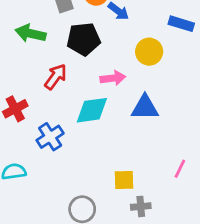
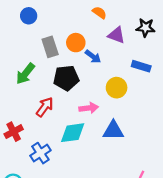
green arrow: (31, 34) -> (25, 74), turned -65

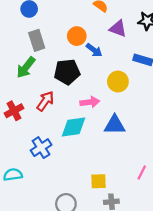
gray rectangle: (50, 47) -> (37, 40), moved
red cross: (14, 132) -> (14, 111), moved

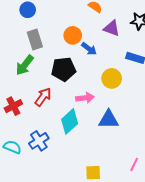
cyan diamond: (74, 127) -> (70, 121), turned -35
cyan semicircle: (13, 175) -> (12, 147), moved, turned 30

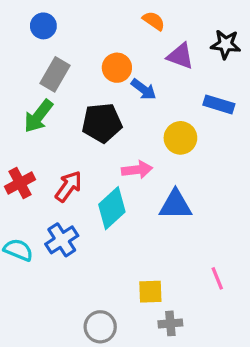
gray rectangle: (35, 40) -> (55, 74), turned 48
red arrow: (43, 97) -> (68, 186), moved
pink line: (134, 164) -> (217, 278), turned -48

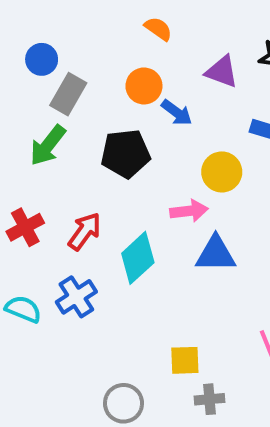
orange semicircle: (154, 21) -> (158, 29), moved
blue circle: (43, 26) -> (42, 59), moved
pink arrow: (137, 170) -> (189, 211), moved

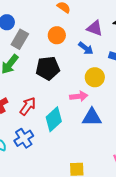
blue arrow: (177, 113) -> (86, 48), moved

